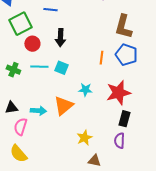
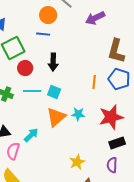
orange triangle: (63, 106) -> (56, 117), moved
cyan arrow: (38, 111) -> (31, 135), turned -49
black rectangle: (124, 119) -> (117, 143), turned 56

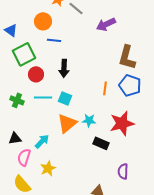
orange circle: (48, 15) -> (43, 21), moved
black rectangle: (117, 143) -> (101, 143), moved, turned 42
yellow star: (77, 162) -> (48, 168), moved

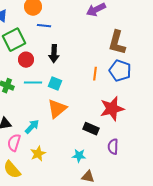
cyan star: (89, 120) -> (79, 156), moved
purple semicircle: (123, 171) -> (113, 147), moved

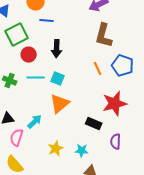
brown L-shape: (117, 43) -> (104, 36), moved
orange line: (95, 74) -> (98, 69), turned -32
yellow star: (38, 154) -> (56, 149), moved

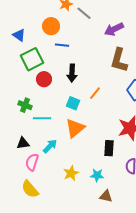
orange line: (98, 69) -> (95, 93), moved, turned 64
cyan line: (36, 78) -> (42, 118), moved
black rectangle: (94, 124) -> (109, 148), turned 70

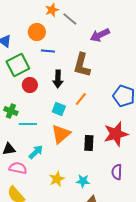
brown L-shape: (119, 60) -> (82, 65), moved
black rectangle: (109, 148) -> (89, 143), moved
pink semicircle: (32, 162) -> (18, 168), turned 84

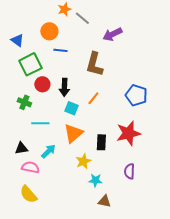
black arrow: (58, 79) -> (64, 87), moved
green cross: (11, 111) -> (24, 102), moved
yellow star: (57, 179) -> (83, 161), moved

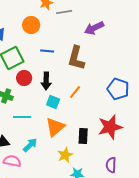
gray line: (82, 18) -> (64, 12), turned -49
blue line: (60, 50) -> (47, 51), moved

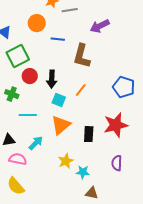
blue line: (47, 51) -> (58, 39), moved
yellow star: (65, 155) -> (66, 161), moved

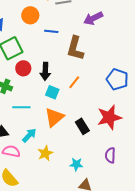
black rectangle: (89, 134) -> (82, 126), turned -35
yellow star: (66, 161) -> (45, 153), moved

